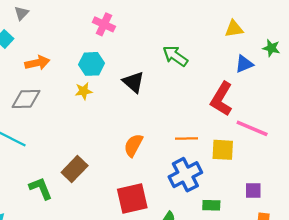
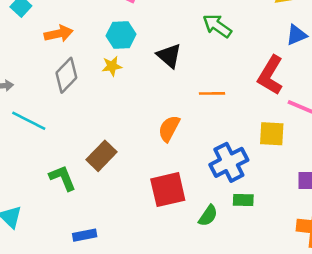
gray diamond: (26, 99) -> (66, 75), moved, turned -44
orange line: (186, 139) -> (212, 93), moved
green rectangle: (211, 205) -> (243, 200), moved

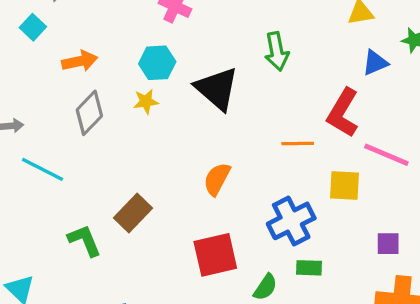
green arrow: (217, 26) -> (277, 51), turned -136
black triangle: (169, 56) -> (217, 89), size x1.4
orange line: (212, 93) -> (298, 143), moved

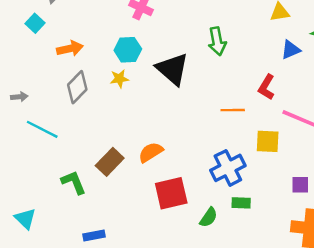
red L-shape: (343, 113) -> (266, 87), size x0.7
orange semicircle: (217, 179) -> (151, 152), moved, turned 30

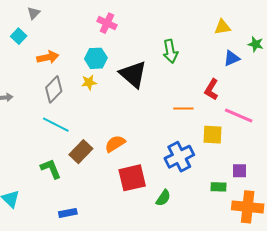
cyan line: (42, 129) -> (56, 125), moved
green rectangle: (241, 203) -> (219, 187), moved

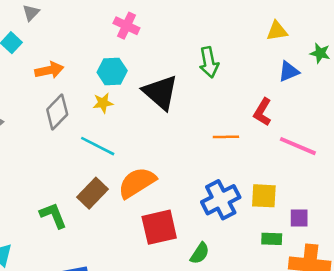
cyan line: (56, 125) -> (98, 146), moved
yellow square: (212, 135) -> (264, 196), moved
orange semicircle: (115, 144) -> (137, 183), size x1.4

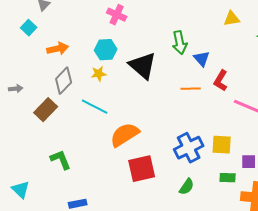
blue triangle: (289, 71) -> (202, 59), moved, turned -48
orange line: (226, 137) -> (191, 89), moved
brown rectangle: (92, 193) -> (46, 110), moved
green semicircle: (200, 253) -> (187, 187), moved

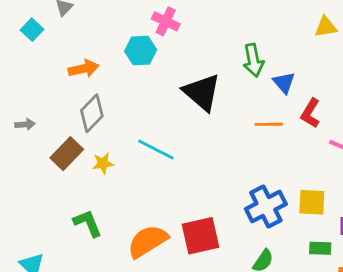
cyan square: (29, 28) -> (32, 30), moved
cyan hexagon: (106, 50) -> (141, 51), moved
yellow star: (99, 74) -> (103, 163), moved
cyan line: (95, 107) -> (156, 149), moved
orange semicircle: (125, 135) -> (148, 241), moved

